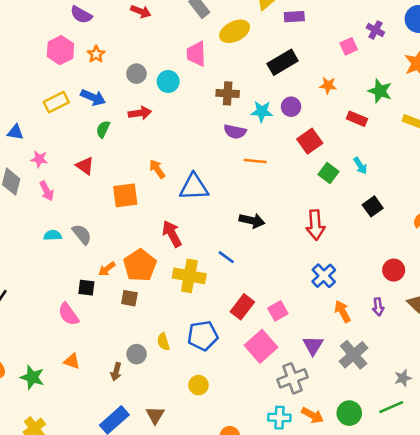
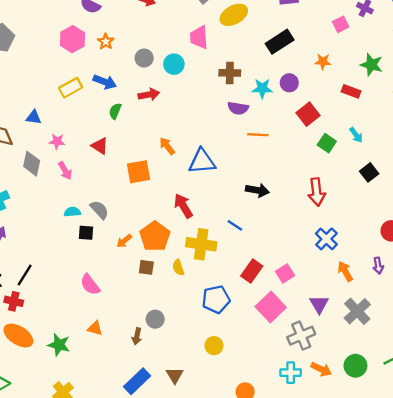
black square: (86, 288) -> (86, 233), moved
yellow semicircle: (163, 342) -> (178, 268), moved

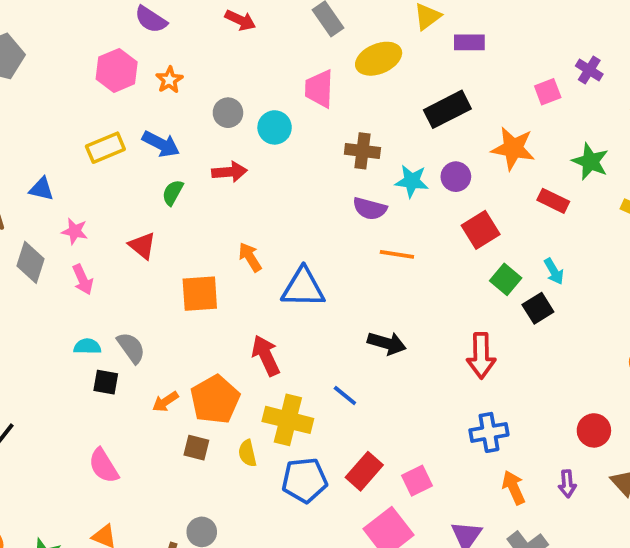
orange star: (323, 62) -> (513, 148), size x1.6
black square: (369, 172) -> (538, 308), moved
blue cross: (326, 239) -> (489, 432), turned 30
blue pentagon: (216, 299) -> (305, 480), moved

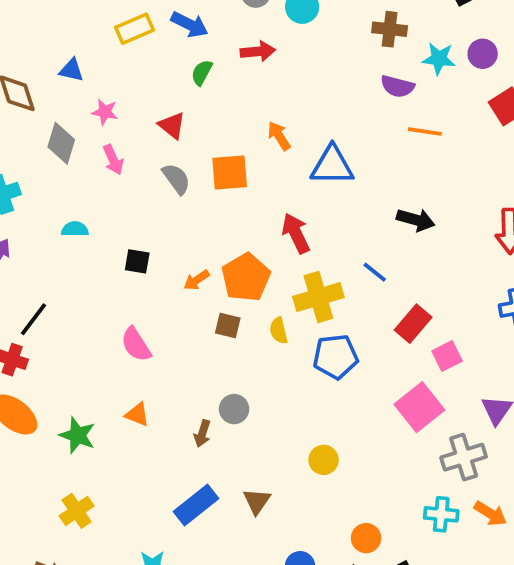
cyan semicircle: (87, 346) -> (75, 229), moved
gray semicircle: (131, 348) -> (176, 179), moved
yellow cross: (288, 420) -> (318, 297), turned -30
red rectangle: (364, 471) -> (413, 324), moved

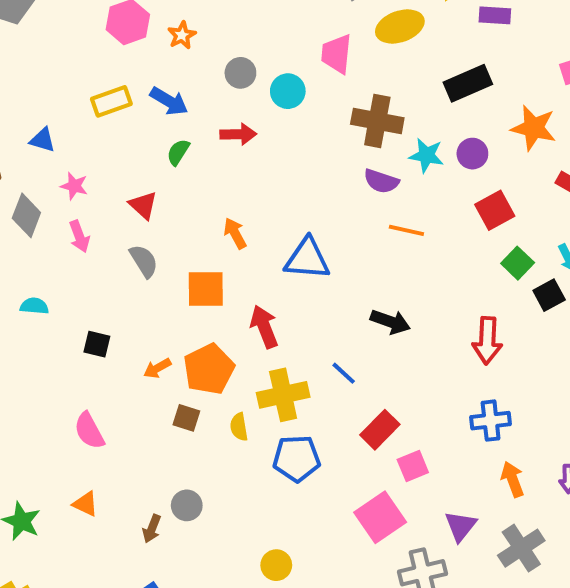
brown cross: (390, 29) -> (377, 121), size x1.4
orange arrow: (279, 136) -> (235, 233), moved
orange square: (230, 172) -> (206, 289), moved

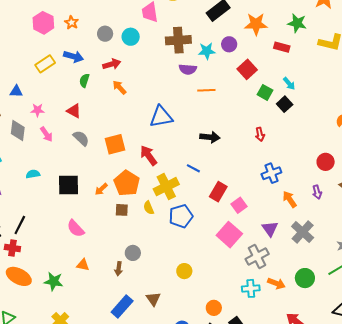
orange arrow: (235, 233) -> (119, 87), moved
red arrow: (487, 341) -> (260, 134), size x0.6
black square: (97, 344) -> (68, 185), size x1.6

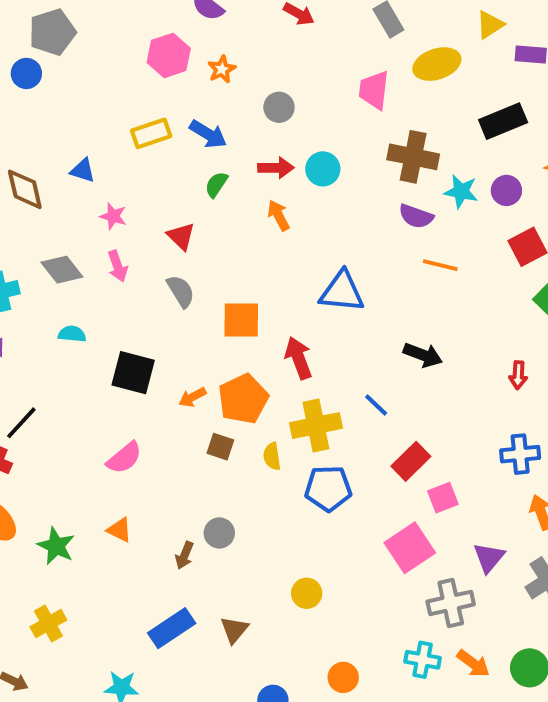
cyan circle: (131, 37) -> (323, 169), moved
gray diamond: (18, 131) -> (62, 270), moved, turned -60
pink semicircle: (76, 228) -> (124, 458), turned -102

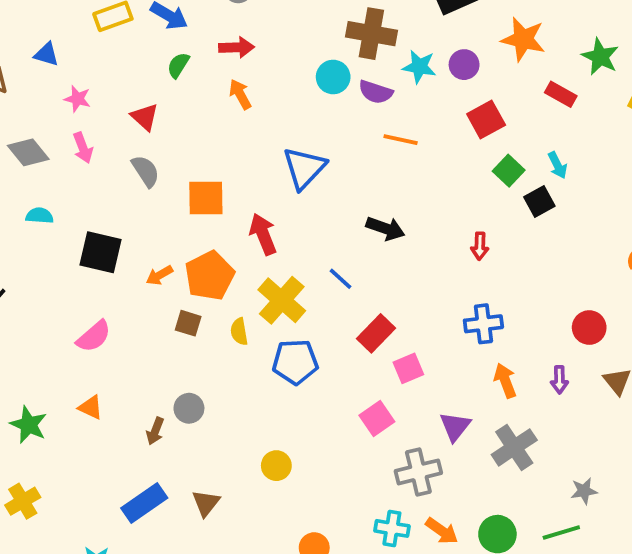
cyan circle: (323, 169) -> (333, 77), moved
blue triangle: (342, 292) -> (304, 168), turned -51
yellow cross: (316, 426) -> (282, 300), turned -36
pink square: (410, 548) -> (377, 418), size x0.7

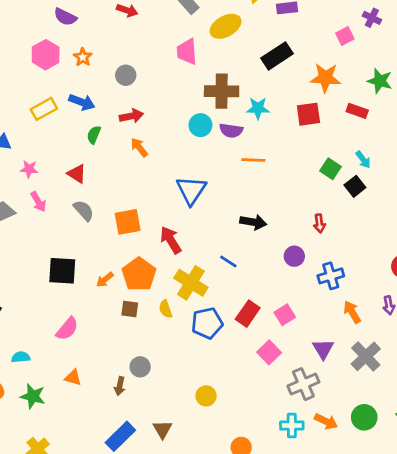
purple circle: (464, 65) -> (294, 256), moved
red square: (486, 119) -> (308, 114), moved, turned 30
cyan semicircle: (40, 216) -> (21, 357), moved
red rectangle: (376, 333) -> (248, 314), moved

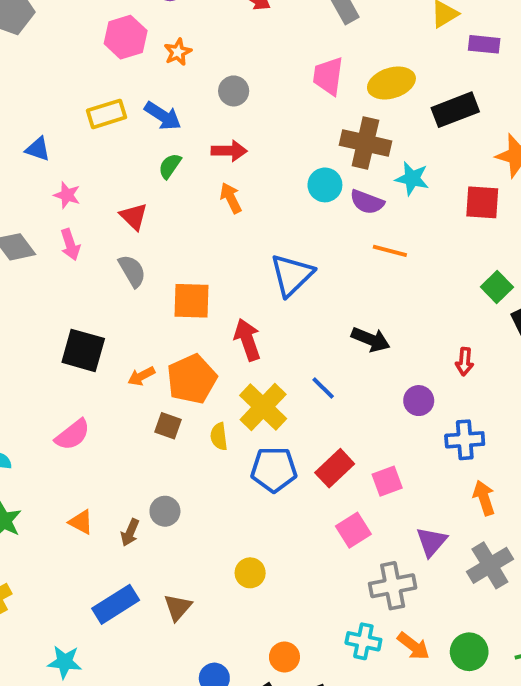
yellow ellipse: (226, 26) -> (391, 83), moved
orange triangle: (73, 377) -> (81, 522), moved

